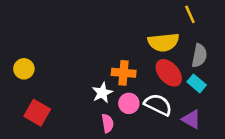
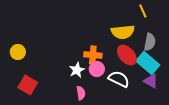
cyan rectangle: (197, 83) -> (148, 63), size x1.6
pink circle: (129, 103) -> (97, 69), moved
purple triangle: (191, 119) -> (151, 81), moved

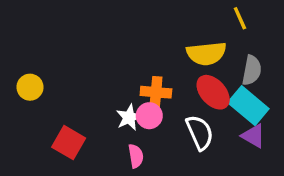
pink circle: (97, 69) -> (149, 116), moved
white semicircle: (119, 79) -> (200, 133), turned 40
red square: (28, 85) -> (69, 143), moved

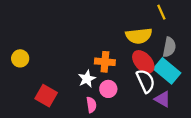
pink circle: (149, 116) -> (108, 89), moved
white semicircle: (200, 133) -> (146, 81), moved
purple triangle: (253, 136) -> (163, 99), moved

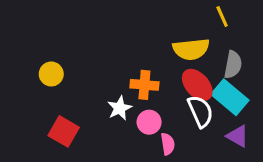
yellow circle: (20, 58) -> (51, 74), moved
purple triangle: (163, 99) -> (238, 136), moved
pink semicircle: (91, 105) -> (168, 144), moved

